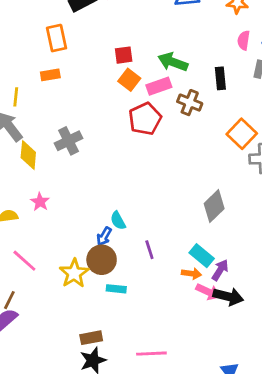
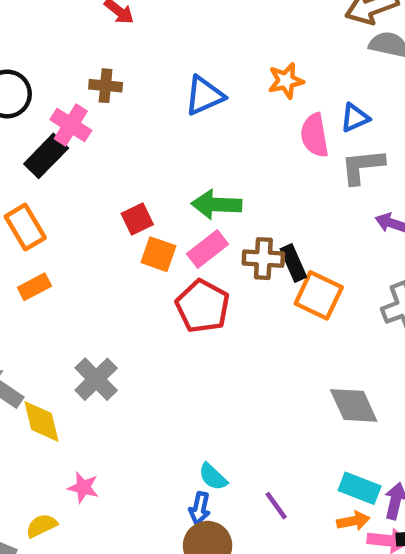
pink semicircle: (244, 40) -> (315, 135), size x1.4
black rectangle: (220, 78) -> (293, 263), moved
orange square: (242, 134) -> (319, 295), moved
gray diamond: (214, 206) -> (354, 405), turned -52

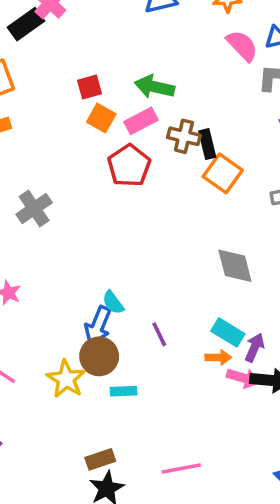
pink semicircle: (315, 135) -> (242, 46), turned 136
blue arrow: (200, 508) -> (98, 326), size x1.5

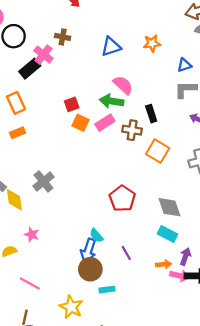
pink semicircle: (242, 46) -> (123, 85), moved
black rectangle: (207, 144) -> (151, 114), moved
red pentagon: (129, 166) -> (122, 199), moved
cyan rectangle: (228, 332) -> (168, 234), moved
yellow star: (66, 379) -> (71, 307), moved

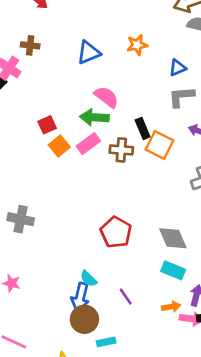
orange square: (80, 123) -> (59, 146), turned 30
orange square: (158, 151) -> (159, 145), moved
gray cross: (43, 182) -> (21, 219), turned -35

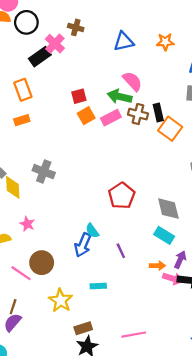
brown cross: (121, 150) -> (138, 114), moved
brown circle: (84, 319) -> (42, 263), moved

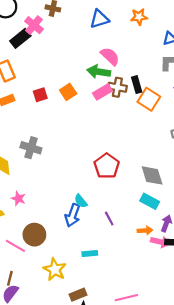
red square: (79, 96) -> (40, 95), moved
pink rectangle: (111, 118) -> (102, 92), moved

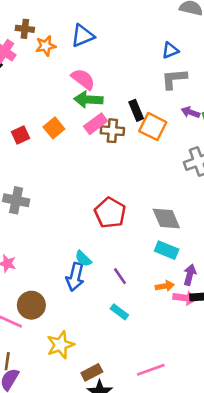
orange star: (139, 17) -> (46, 46), moved
pink semicircle: (110, 56) -> (83, 79), moved
brown cross: (117, 87) -> (112, 131), moved
cyan rectangle: (90, 253) -> (119, 312), moved, turned 48
yellow star: (55, 269) -> (60, 345), turned 30

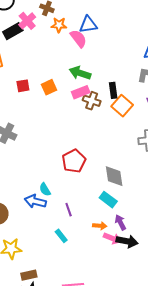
pink semicircle: (83, 79) -> (78, 39), moved
purple arrow: (190, 275) -> (120, 222), turned -56
blue arrow: (75, 277) -> (35, 201), turned 75

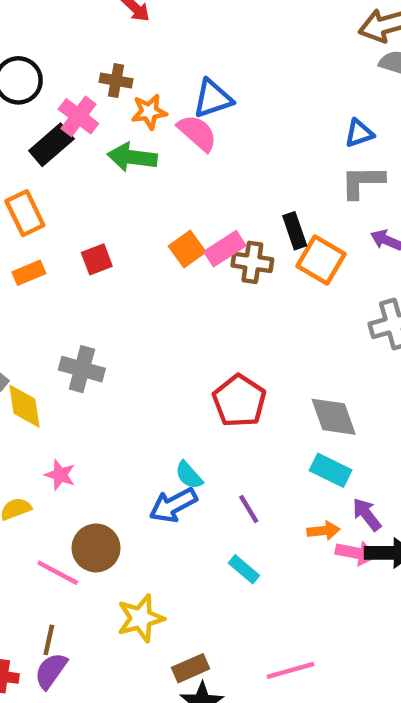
green arrow: (80, 73) -> (132, 157), moved
orange square: (49, 87) -> (187, 249), moved
blue arrow: (35, 201) -> (173, 505), turned -30

